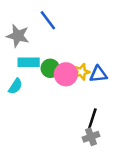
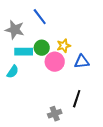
green circle: (50, 68) -> (42, 48), moved
yellow star: (81, 72) -> (64, 46), moved
gray cross: (91, 137) -> (55, 114), moved

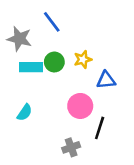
pink circle: (55, 62) -> (80, 106), moved
cyan semicircle: (13, 72) -> (25, 112), moved

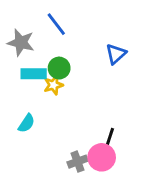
yellow star: (83, 59) -> (53, 85), moved
blue triangle: (106, 80) -> (116, 54), moved, turned -36
pink circle: (80, 106) -> (102, 157), moved

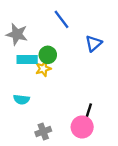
blue line: (56, 24) -> (62, 19), moved
cyan semicircle: (27, 123) -> (21, 100), turned 63
gray cross: (78, 162) -> (43, 132), moved

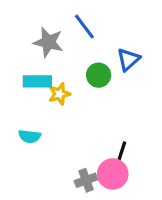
gray star: (17, 34) -> (48, 42), moved
green circle: (48, 55) -> (99, 75), moved
gray cross: (43, 132) -> (86, 180), moved

